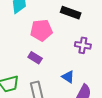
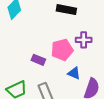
pink pentagon: (41, 30) -> (62, 50), moved

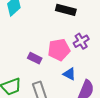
purple cross: (84, 40) -> (81, 41), turned -35

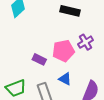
blue triangle: (69, 74) -> (65, 79), moved

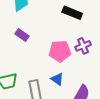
purple rectangle: (39, 59) -> (22, 35), moved

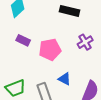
pink pentagon: (60, 51) -> (50, 50), moved

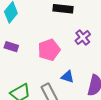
purple rectangle: (23, 40) -> (11, 47), moved

